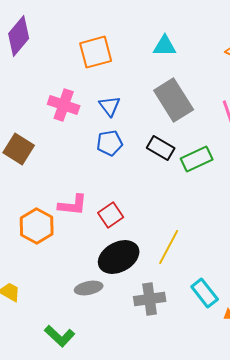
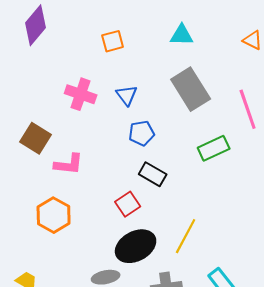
orange square: (96, 52) -> (113, 41), size x0.7
blue pentagon: (110, 143) -> (142, 133), moved
black rectangle: (161, 148) -> (153, 174), moved
pink L-shape: (73, 205) -> (69, 164), moved

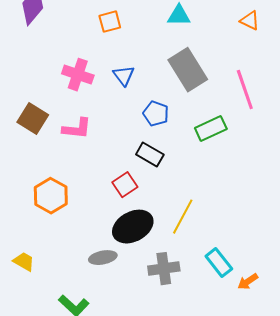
blue pentagon: (142, 133) -> (156, 114), moved, turned 30
pink L-shape: (69, 164) -> (77, 129), moved

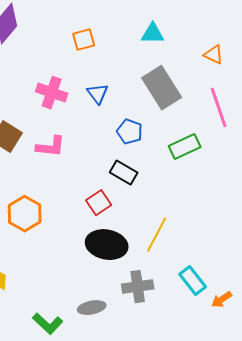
orange triangle: (250, 21) -> (214, 55), moved
black ellipse: (133, 227) -> (107, 245), turned 39
gray ellipse: (103, 258) -> (92, 308), moved

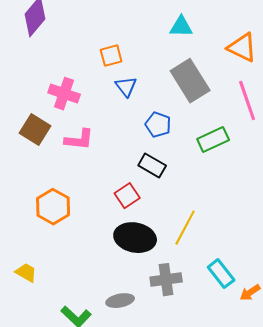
orange square: (84, 40) -> (111, 56), moved
orange triangle: (214, 55) -> (242, 48), size x1.5
pink cross: (52, 93) -> (64, 94), moved

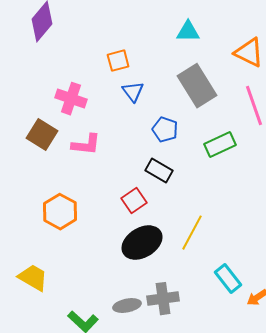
black ellipse: (135, 238) -> (142, 243), turned -42
yellow trapezoid: (26, 273) -> (33, 278), size x1.4
gray cross: (166, 280) -> (163, 299), moved

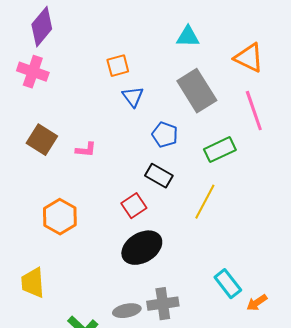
pink cross: (71, 99) -> (33, 72), moved
pink L-shape: (86, 145) -> (86, 150), size x0.7
yellow line: (192, 233) -> (205, 202), moved
yellow trapezoid: (33, 278) -> (33, 283), turned -124

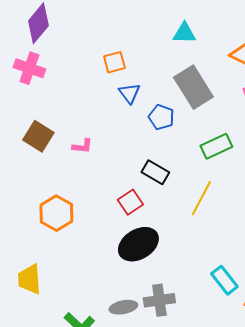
blue pentagon: (165, 135) -> (161, 117), moved

